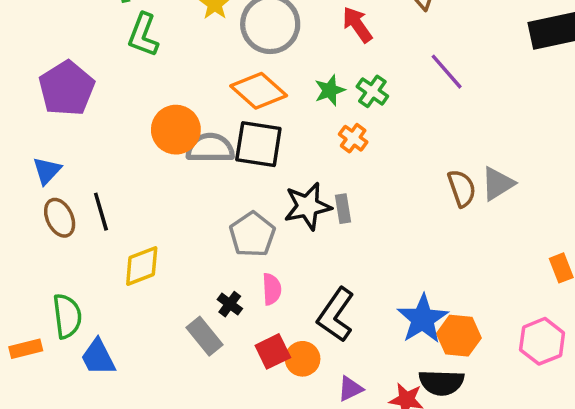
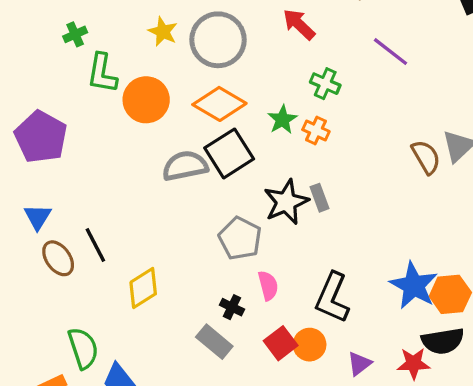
green star: (330, 90) -> (282, 120), moved
orange circle: (176, 130) -> (146, 100), moved
black square: (258, 144) -> (229, 153), turned -30

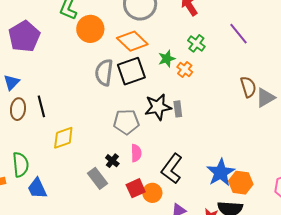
brown semicircle: (426, 157) -> (248, 87), moved
gray semicircle: (185, 166) -> (104, 72), turned -84
gray pentagon: (240, 238) -> (126, 122), turned 30
brown ellipse: (58, 258) -> (18, 109), turned 30

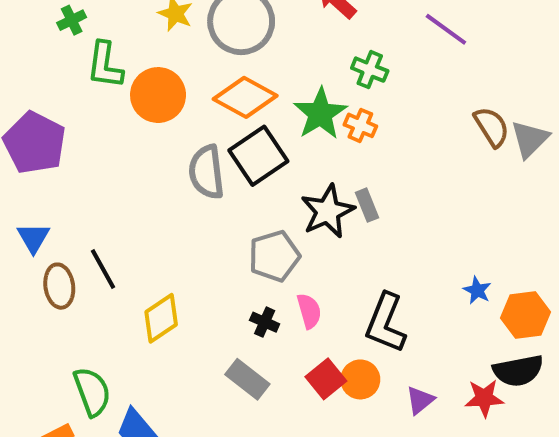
green star: (167, 59) -> (320, 114), size x1.5
black cross: (112, 161) -> (265, 322), moved
blue star: (221, 173) -> (477, 290), moved, size x0.5

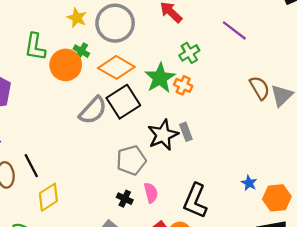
green cross: (72, 20) -> (81, 51), moved, turned -35
green cross: (370, 70) -> (189, 53), turned 36
gray semicircle: (207, 172) -> (93, 110), turned -132
yellow diamond: (161, 318) -> (48, 197), moved

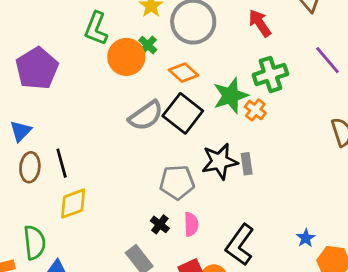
green cross: (189, 53) -> (270, 74), size x1.4
orange diamond: (116, 67) -> (184, 73), size x0.7
black square: (123, 102) -> (183, 113), turned -32

